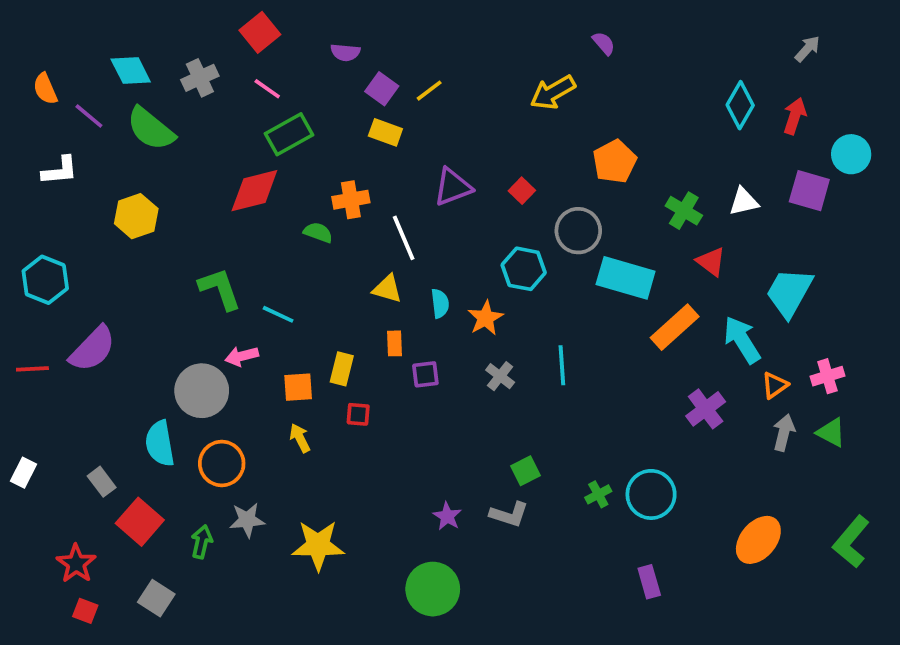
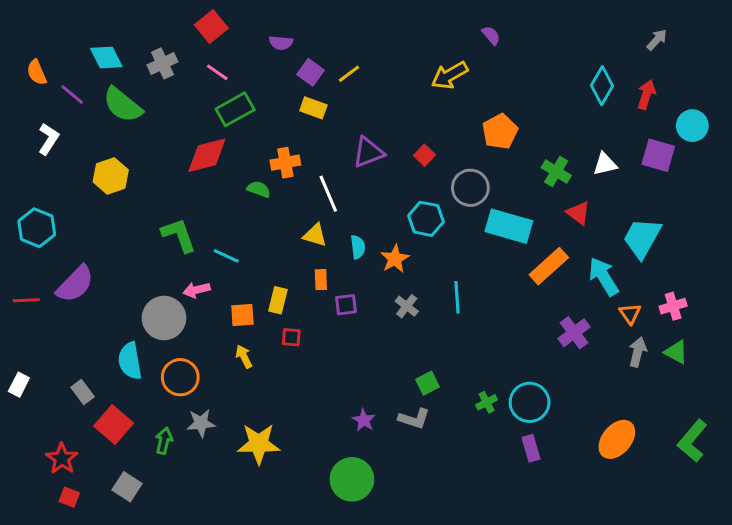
white L-shape: (60, 171) -> (49, 139), turned -52
orange triangle: (775, 385) -> (630, 314), turned -30
purple rectangle: (649, 582) -> (531, 448), moved

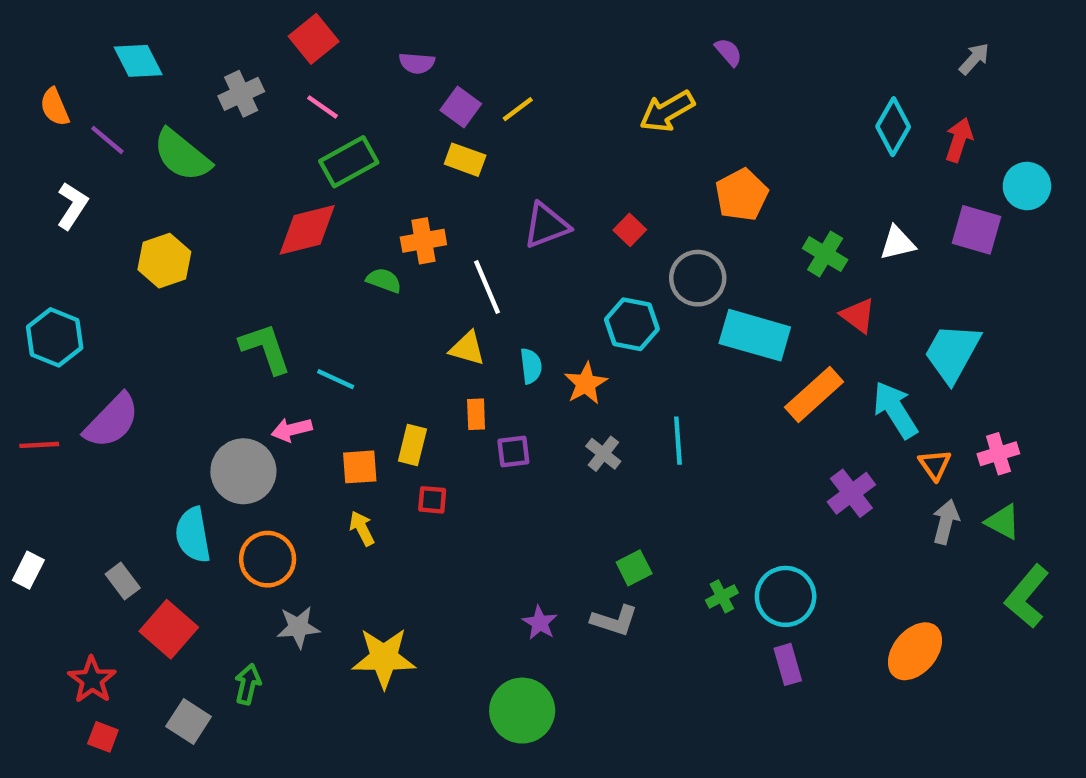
cyan diamond: (106, 58) -> (138, 61), moved
green arrow: (164, 441) -> (248, 684), moved
green L-shape: (692, 441) -> (1027, 596), moved

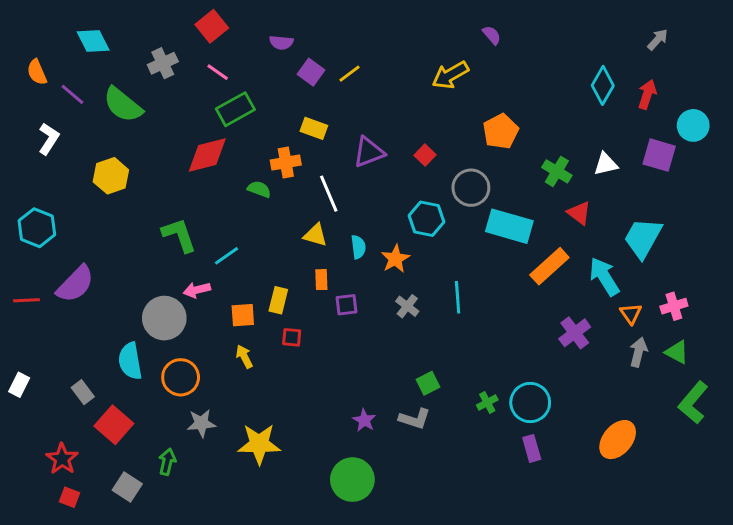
yellow rectangle: (465, 160) -> (314, 128), moved
cyan line: (336, 379) -> (226, 256), turned -60

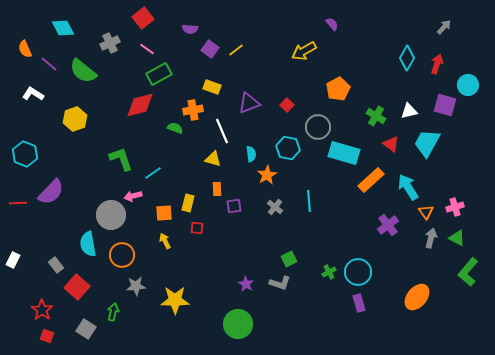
white L-shape: (49, 139) -> (33, 94), turned -90
cyan trapezoid: (643, 238) -> (427, 143), moved
cyan semicircle: (358, 247) -> (251, 154), moved

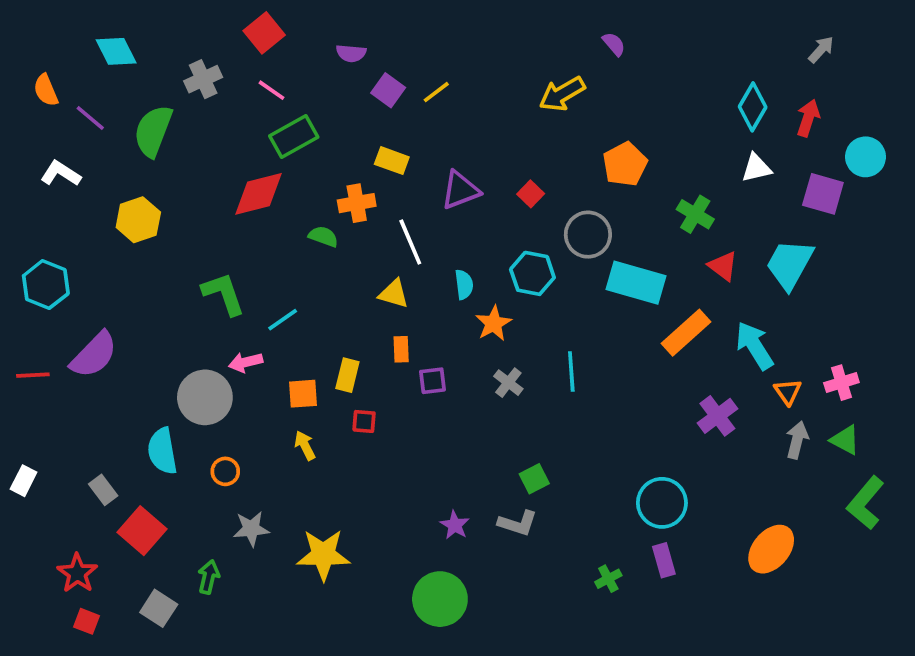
green semicircle: (83, 71) -> (153, 131), turned 72
white triangle: (409, 111) -> (756, 168), moved
orange circle: (122, 255) -> (225, 471), size x0.6
green cross: (329, 272) -> (608, 579), moved

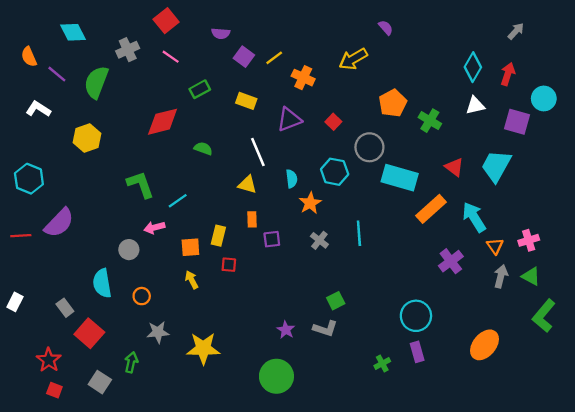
green rectangle: (294, 136) -> (200, 89), moved, size x0.7
orange cross: (357, 203) -> (303, 78), moved, turned 35
green cross: (695, 214) -> (430, 121), moved
gray circle: (205, 397) -> (129, 250), size x0.6

